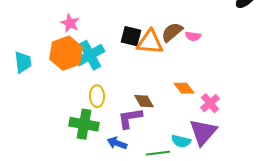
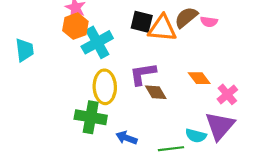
orange hexagon: (66, 53) -> (75, 26), moved, size x0.7
yellow ellipse: (97, 96) -> (105, 87), size x1.4
purple L-shape: (130, 118) -> (143, 74), moved

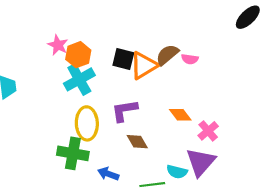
orange hexagon: (75, 26) -> (78, 55), moved
orange triangle: (162, 28) -> (144, 65), turned -36
brown diamond: (156, 92) -> (137, 142), moved

